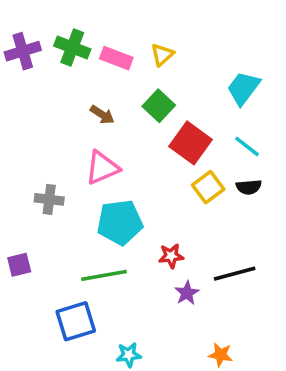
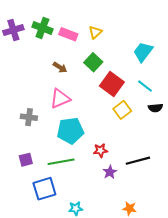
black semicircle: (249, 187) -> (155, 108), moved
purple square: (19, 265) -> (26, 160), moved

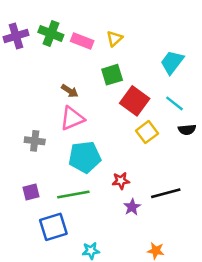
green square: (93, 62) -> (112, 75), turned 30
brown arrow: (60, 67) -> (70, 91), moved

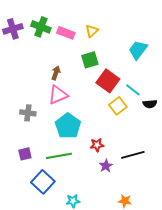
brown arrow: (70, 91) -> (56, 73), turned -104
cyan line: (174, 103) -> (133, 90), moved
cyan pentagon: (85, 157) -> (68, 126), turned -30
blue square: (53, 227) -> (43, 182), turned -30

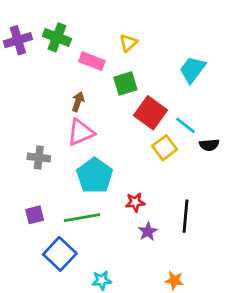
pink rectangle: (66, 33) -> (92, 61), moved
black line: (133, 155) -> (185, 216), turned -70

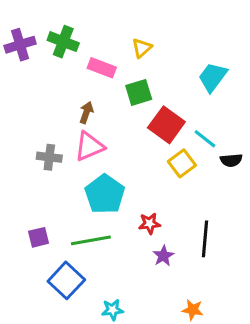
gray cross: (39, 158) -> (49, 157), moved

